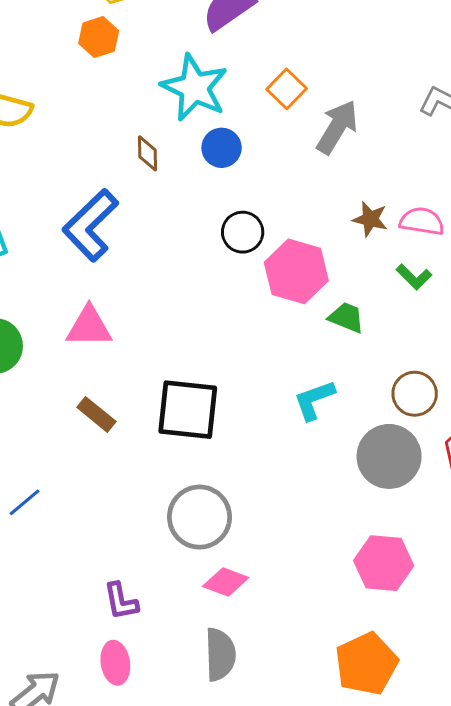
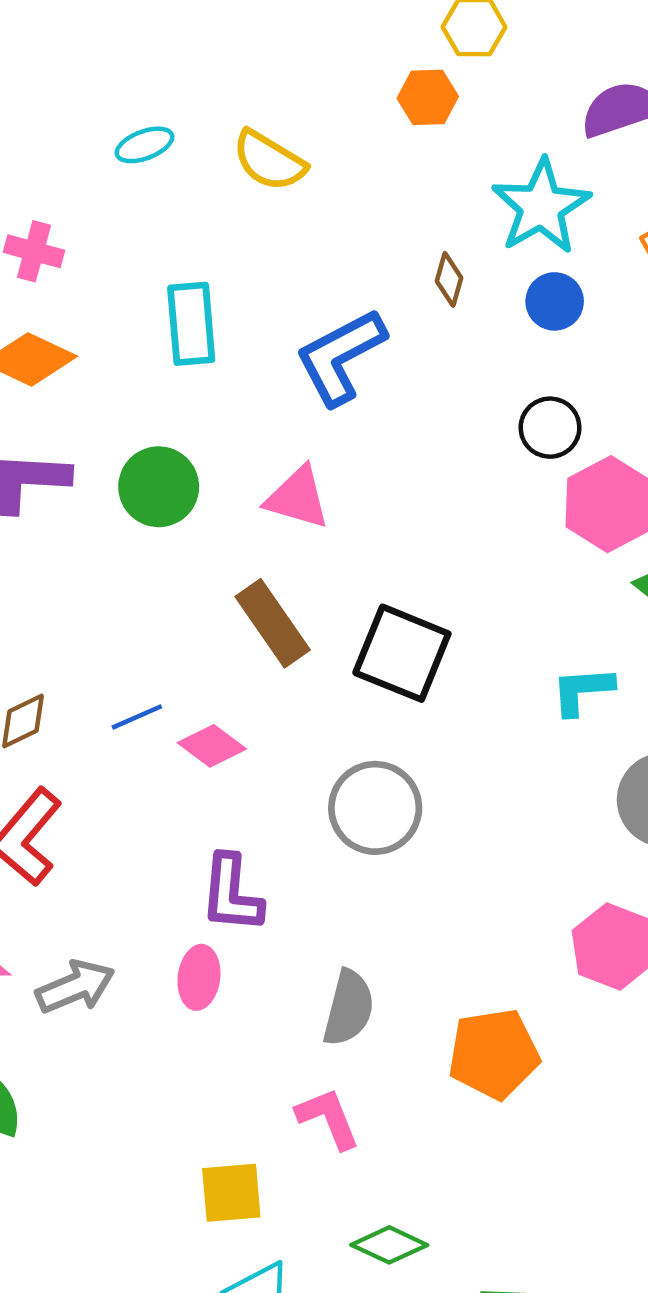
brown rectangle: (96, 414) -> (273, 623), size x1.5
pink diamond: (226, 582) -> (212, 746), moved
purple L-shape: (121, 601) -> (231, 894), size x1.4
orange pentagon: (366, 664) -> (494, 1054), moved

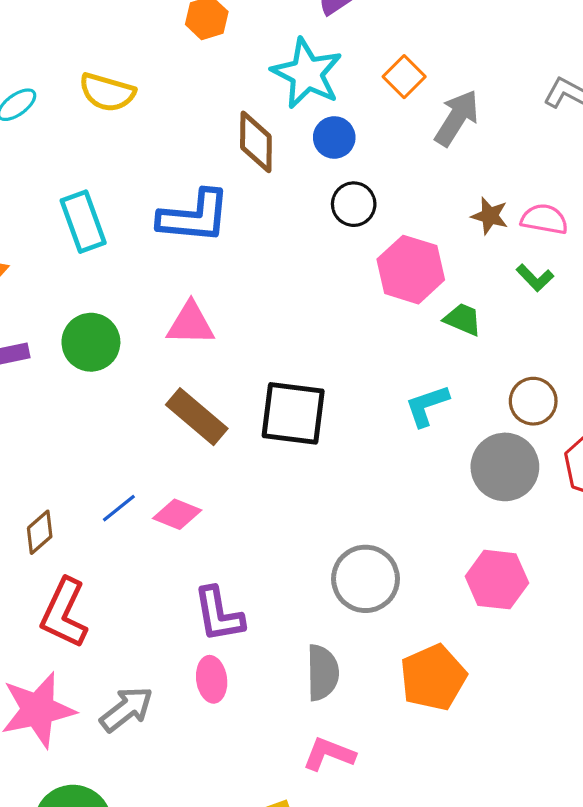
brown diamond: (449, 279) -> (256, 142), size x1.6
blue L-shape: (341, 357) -> (194, 217), turned -132
black circle: (550, 428) -> (354, 204), moved
gray circle: (375, 808) -> (366, 579), moved
pink L-shape: (328, 1118) -> (329, 754), turned -32

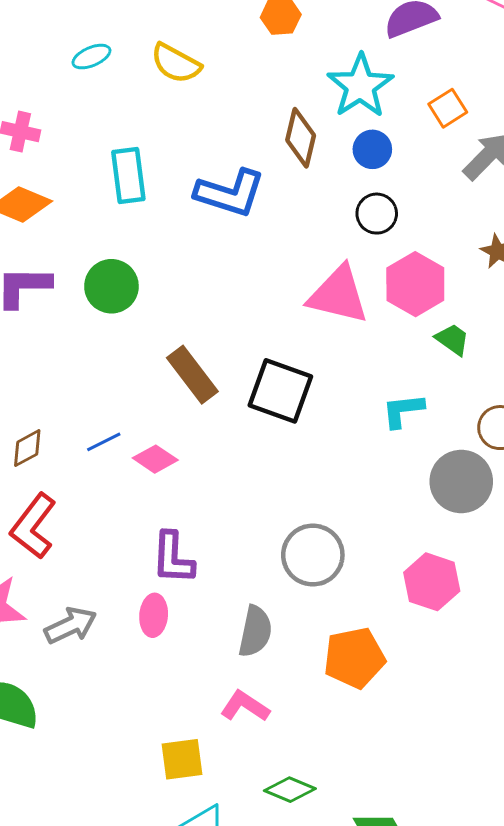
pink triangle: (191, 324) -> (338, 295), moved, size x1.4

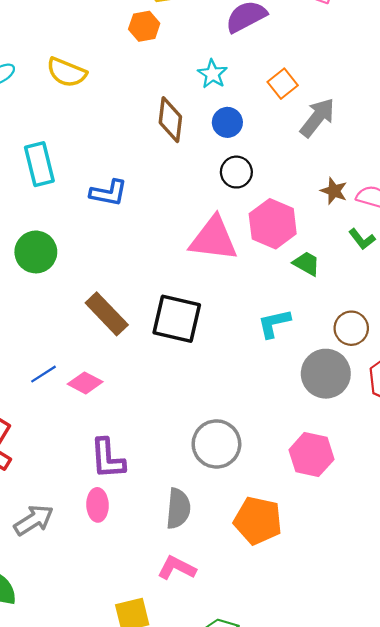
cyan star: (360, 86) -> (212, 74), size x0.6
blue L-shape: (230, 193) -> (109, 193), moved, size x0.7
orange pentagon: (354, 658) -> (258, 521), turned 30

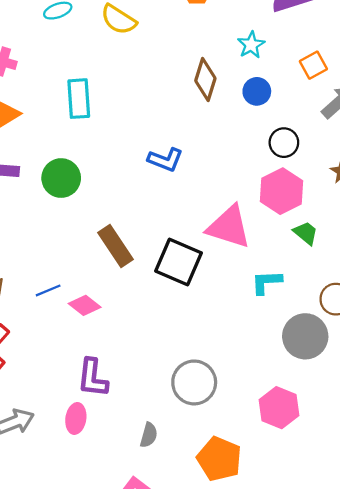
black circle: (236, 172) -> (284, 143), moved
blue L-shape: (109, 193) -> (165, 160), moved
pink triangle: (214, 239) -> (229, 227), moved
gray semicircle: (178, 509) -> (149, 435), size x0.7

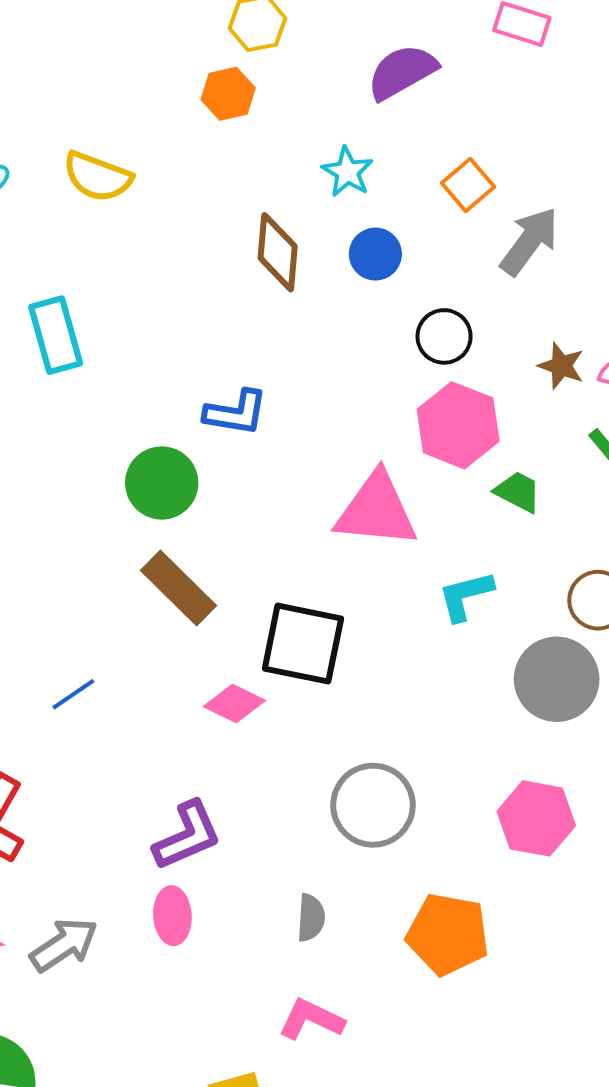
green circle: (61, 178) -> (162, 483), moved
black square: (179, 262) -> (303, 644), moved
pink diamond: (85, 305) -> (234, 703), moved
purple L-shape: (93, 378) -> (187, 836), turned -108

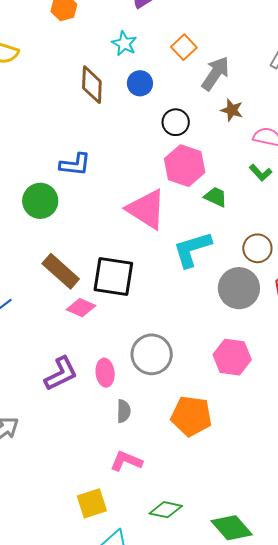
brown star: (561, 366) -> (232, 110), moved
pink triangle: (376, 510) -> (146, 209), turned 30
brown rectangle: (178, 588) -> (61, 271), moved
cyan L-shape: (466, 596) -> (192, 249), size x1.4
pink ellipse: (172, 916) -> (105, 373), moved

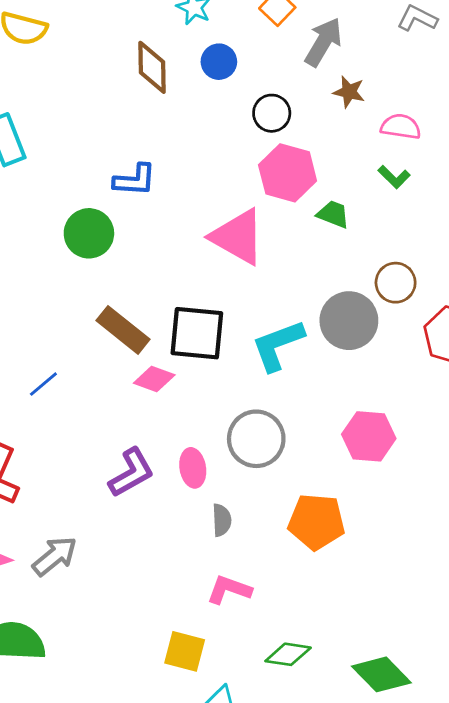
cyan L-shape: (192, 249) -> (278, 345), moved
gray circle: (239, 288) -> (349, 321), moved
yellow square: (92, 503) -> (185, 651), turned 36

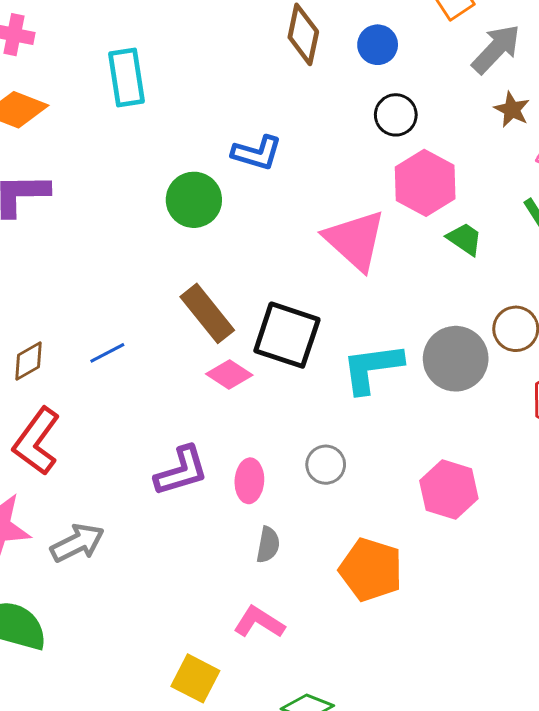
black circle: (272, 113) -> (396, 115), moved
gray circle: (256, 439) -> (326, 465), size x0.6

